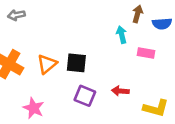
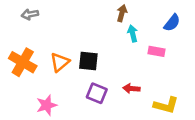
brown arrow: (137, 14) -> (122, 13), moved
blue semicircle: (162, 24) -> (172, 23), turned -48
pink star: (33, 108) -> (47, 105), turned 30

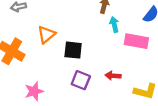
pink rectangle: (157, 51) -> (136, 41), size x1.5
orange triangle: (60, 62) -> (46, 35), moved

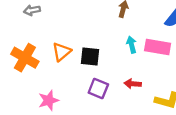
cyan arrow: (114, 24) -> (132, 45), moved
orange triangle: (46, 35) -> (62, 52), moved

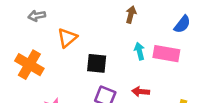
orange triangle: (62, 52) -> (67, 38), moved

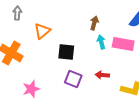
brown arrow: (131, 14) -> (94, 23), moved
gray arrow: (37, 16) -> (17, 13), turned 104

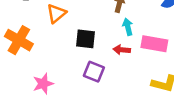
pink rectangle: (123, 44) -> (154, 44), moved
red arrow: (102, 75) -> (122, 50), moved

